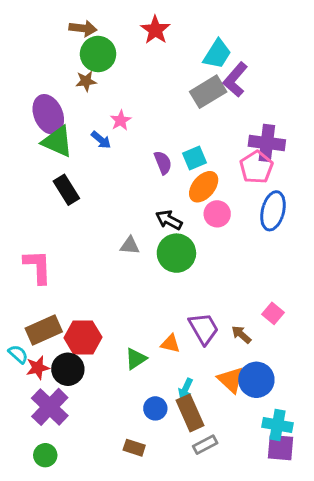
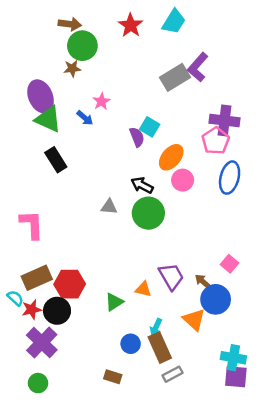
cyan trapezoid: (217, 54) -> (174, 22), moved
cyan square: (195, 158) -> (150, 127), moved, turned -36
blue circle: (256, 380) -> (216, 299), moved

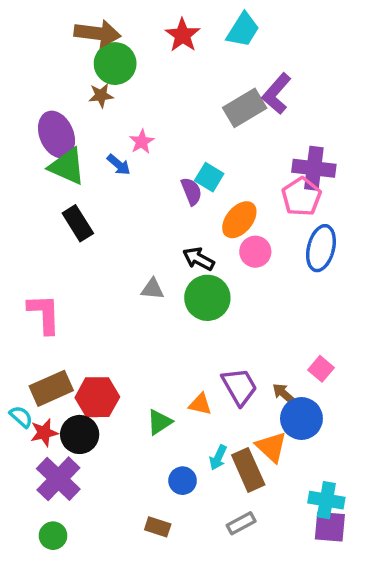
brown arrow: (70, 24) -> (97, 33), size x1.4
brown rectangle: (160, 348) -> (248, 470), moved

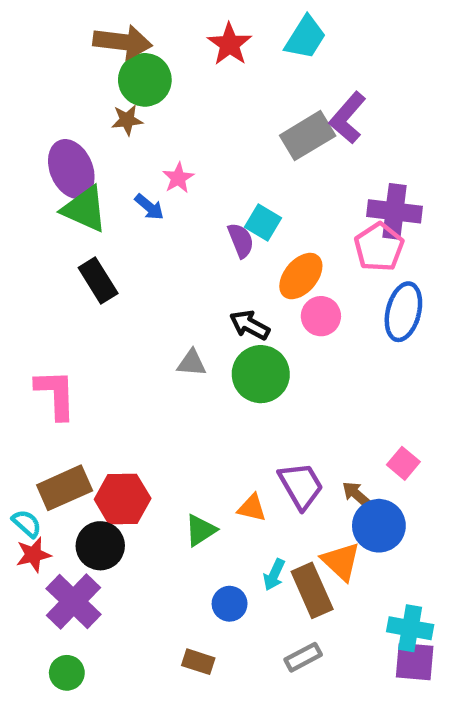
red star: (44, 433) -> (33, 555), moved

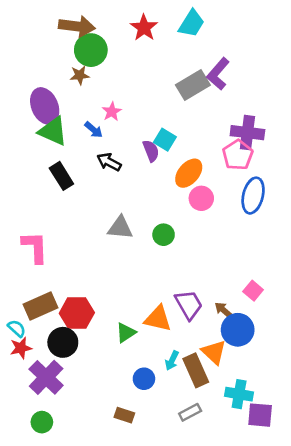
black arrow: (250, 325) -> (109, 162), moved
gray triangle: (192, 363) -> (120, 228), size x1.4
green circle: (261, 374) -> (164, 235), size x0.6
orange triangle: (252, 508) -> (158, 319), size x1.5
cyan cross: (410, 628) -> (239, 394), moved

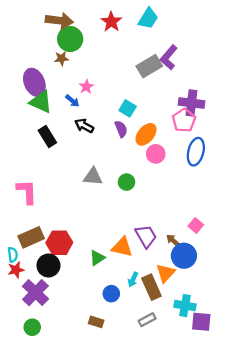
purple semicircle: (151, 151) -> (121, 129), moved
cyan semicircle: (17, 328) -> (13, 255), turned 40
orange triangle: (214, 352) -> (165, 273), turned 30

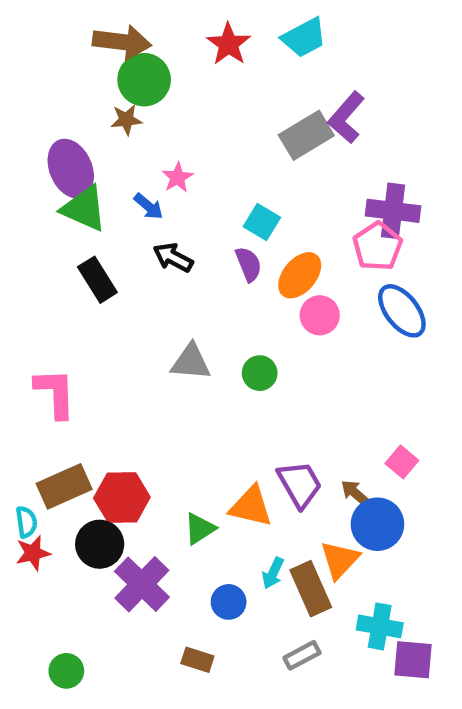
cyan trapezoid: (148, 18) -> (304, 37), turned 30
blue ellipse: (196, 152) -> (402, 311), turned -52
purple cross: (35, 293) -> (142, 584), moved

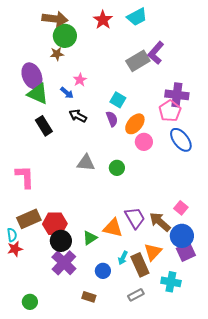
brown arrow: (355, 493) -> (160, 222), size x1.6
blue circle: (377, 524) -> (182, 236), moved
black circle: (100, 544) -> (61, 241), moved
purple square: (413, 660) -> (186, 252), moved, turned -30

